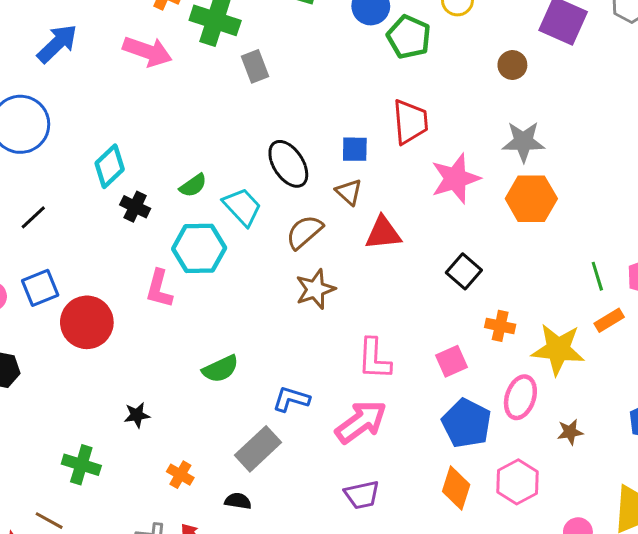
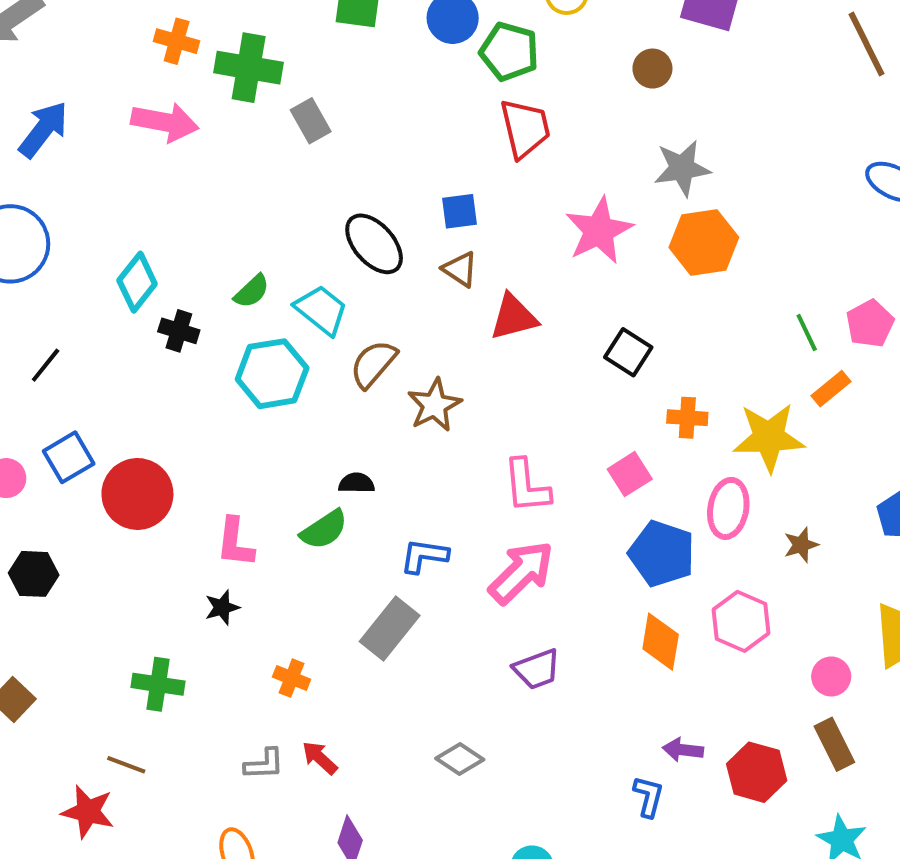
red trapezoid: (410, 122) -> (525, 128), moved
brown semicircle: (304, 232) -> (373, 364), moved
pink L-shape: (159, 289) -> (235, 542), moved
black semicircle: (238, 501) -> (356, 483), moved

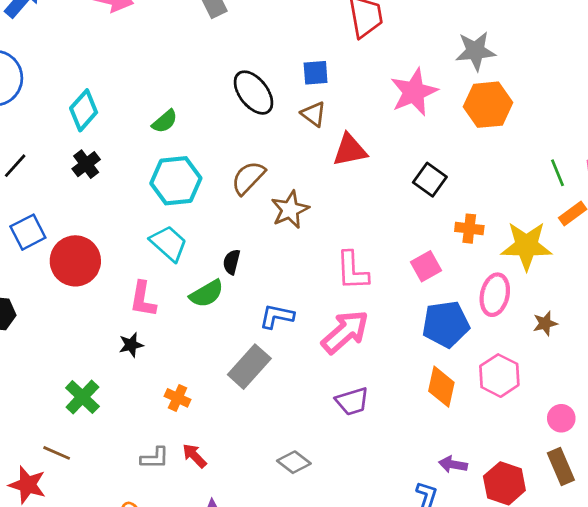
cyan trapezoid: (321, 310) -> (169, 243), moved
black cross: (179, 331) -> (86, 164), moved, turned 32
black semicircle: (356, 483) -> (232, 262), turned -80
blue pentagon: (662, 554) -> (446, 324), turned -30
green cross: (158, 684) -> (82, 397), turned 32

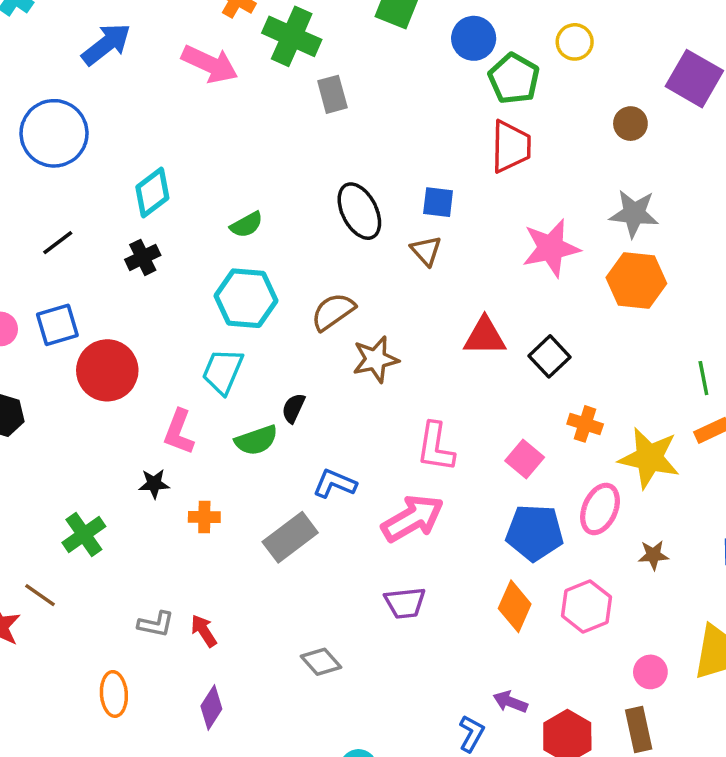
red triangle: (350, 150) -> (485, 336), moved
cyan trapezoid: (169, 243) -> (223, 371), turned -120
pink square: (426, 266) -> (525, 459), turned -32
orange cross: (178, 398) -> (204, 517), moved, turned -35

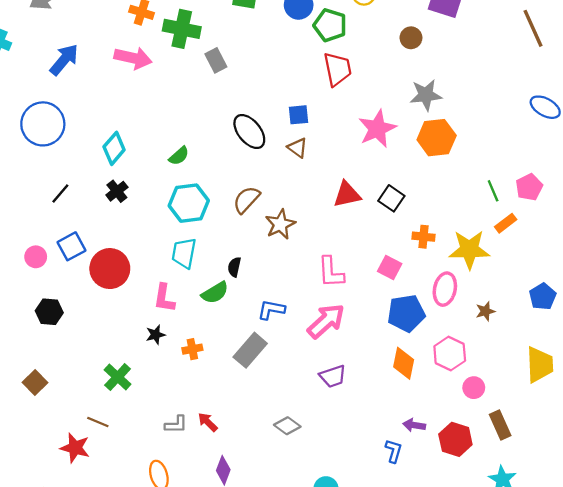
pink circle: (650, 672) -> (474, 388), moved

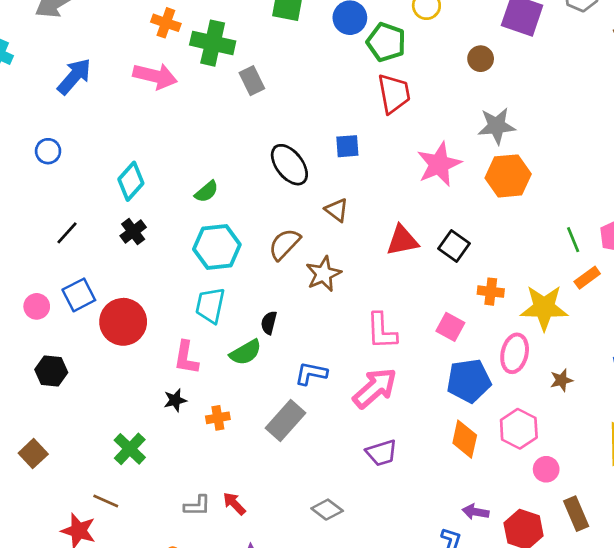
blue circle: (43, 124) -> (48, 151), size x0.5
brown triangle: (298, 148) -> (337, 210), moved

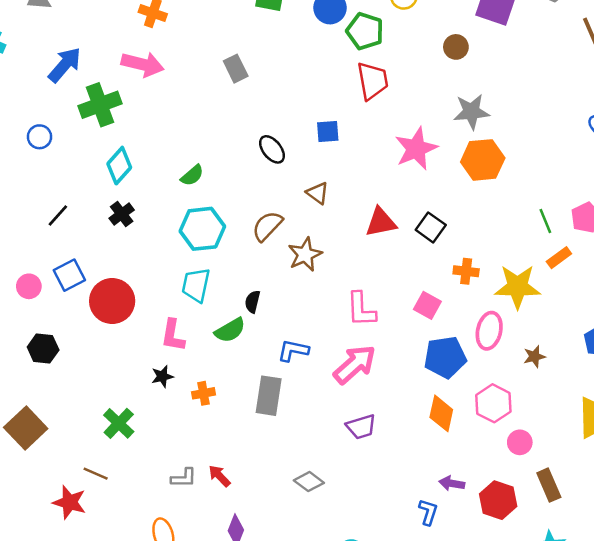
green cross: (213, 43) -> (100, 105), moved, turned -33
black ellipse: (289, 165) -> (272, 149), size x0.7
gray rectangle: (285, 420) -> (269, 396), turned -33
brown square: (33, 454) -> (26, 428), size x1.5

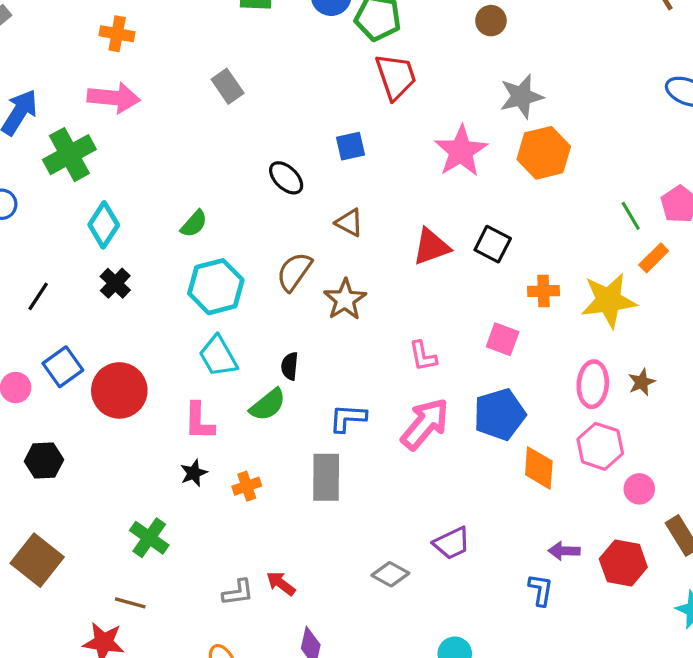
cyan trapezoid: (196, 285) -> (218, 356), turned -33
pink L-shape: (361, 309) -> (423, 356), size x0.7
pink ellipse: (489, 331) -> (593, 384), moved
blue pentagon: (445, 357) -> (500, 414), moved
purple trapezoid: (361, 427) -> (452, 543), moved

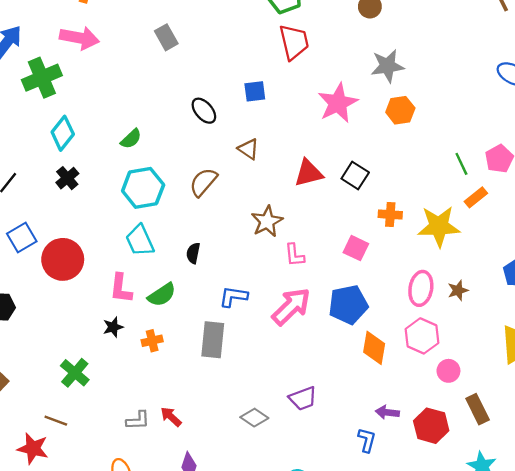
orange hexagon: (544, 153) -> (400, 110), size x0.7
brown star: (345, 300) -> (267, 221), moved
green semicircle: (268, 405) -> (162, 295), moved

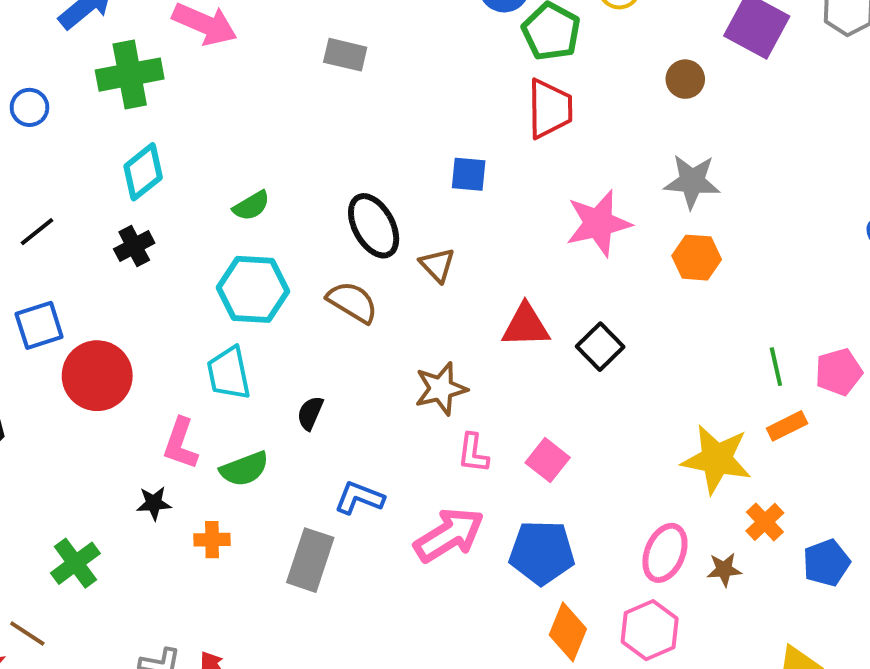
gray rectangle: (166, 37) -> (345, 55), turned -60
black ellipse: (204, 111) -> (374, 226), moved, size x1.4
brown semicircle: (203, 182) -> (352, 302), turned 68
orange cross: (390, 215) -> (765, 522), moved, turned 30
pink square: (356, 248) -> (548, 460), moved

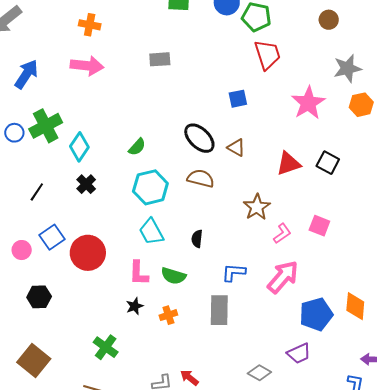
green cross: (130, 75) -> (46, 126), moved
pink L-shape: (473, 453) -> (282, 233), turned -115
green semicircle: (244, 469) -> (173, 276), turned 55
blue pentagon: (542, 553) -> (316, 314), moved

